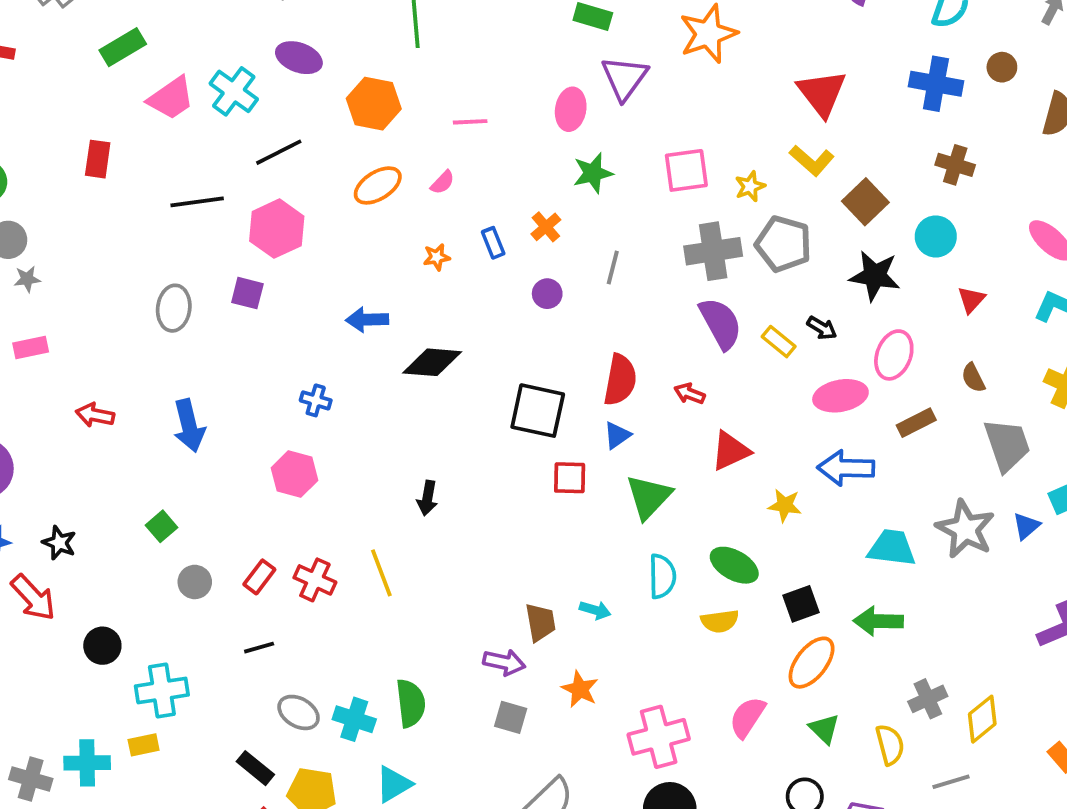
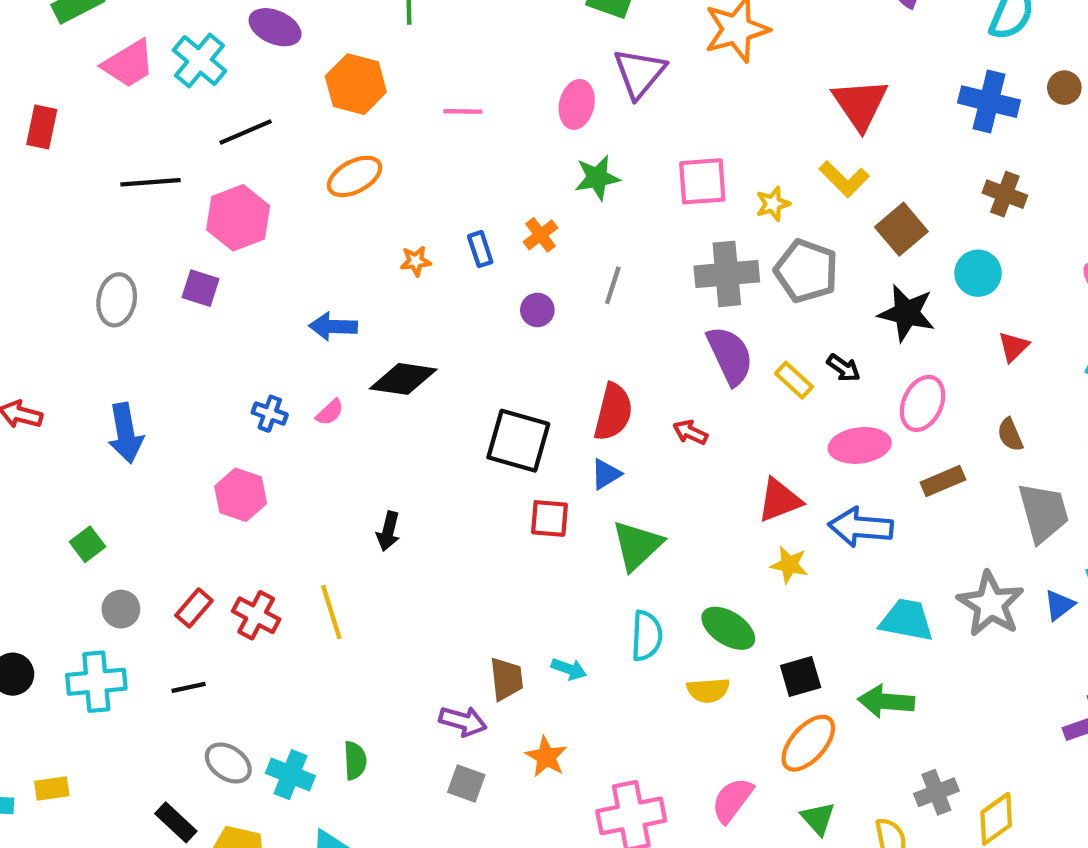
pink semicircle: (442, 182) -> (330, 412), moved
red triangle: (731, 451) -> (779, 500), moved
cyan cross: (162, 690) -> (96, 682), moved
green semicircle: (411, 703) -> (355, 760), size x0.7

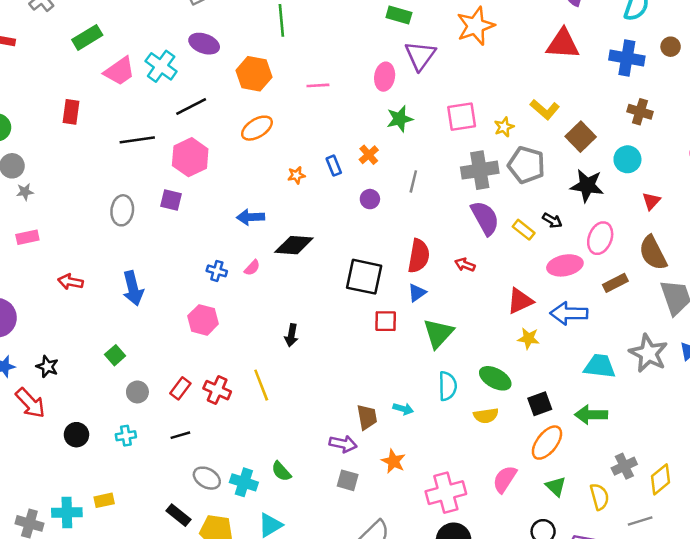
red triangle: (860, 104) -> (563, 44), moved, turned -48
brown semicircle: (1010, 435) -> (653, 253), size x1.8
cyan cross: (96, 682) -> (126, 436), size x0.6
green semicircle: (355, 760) -> (281, 471), turned 145

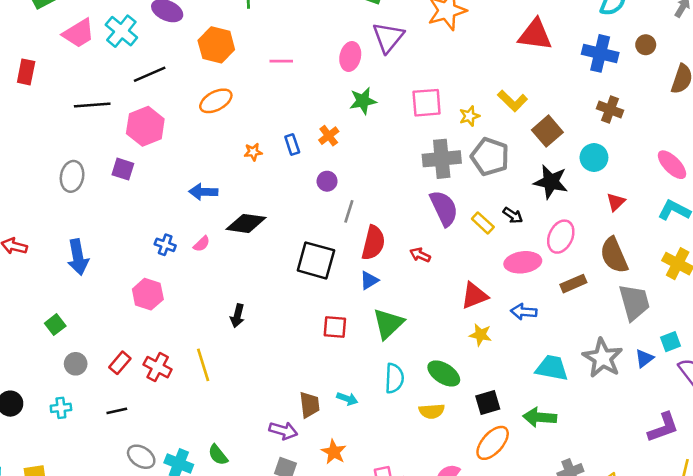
gray line: (413, 181) -> (349, 211), moved
blue arrow: (569, 313) -> (524, 312), size x0.7
red square: (386, 321) -> (335, 327), moved

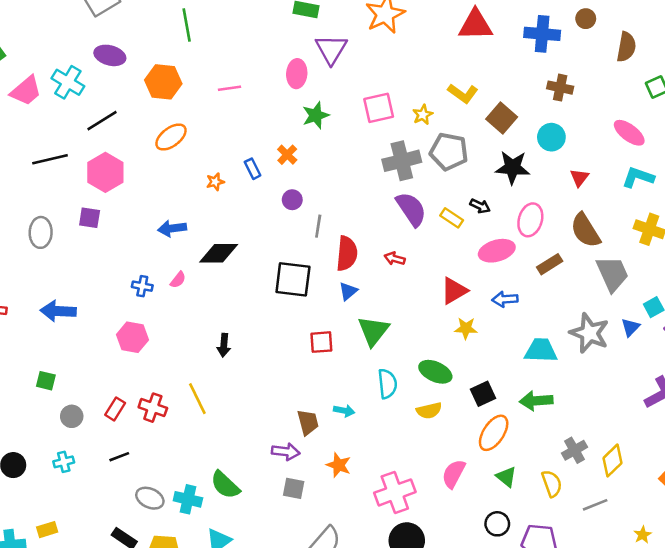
blue arrow: (78, 257) -> (58, 311), turned 112
green square: (55, 325) -> (46, 381), turned -30
green semicircle: (218, 455) -> (225, 485), size x1.4

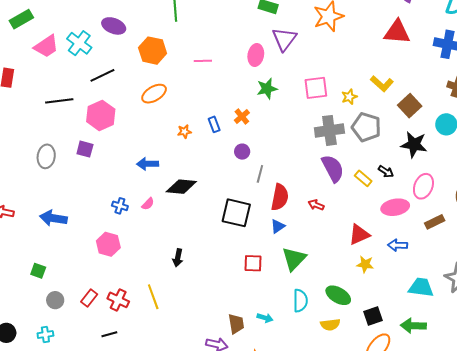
black line: (119, 457) -> (109, 334), moved

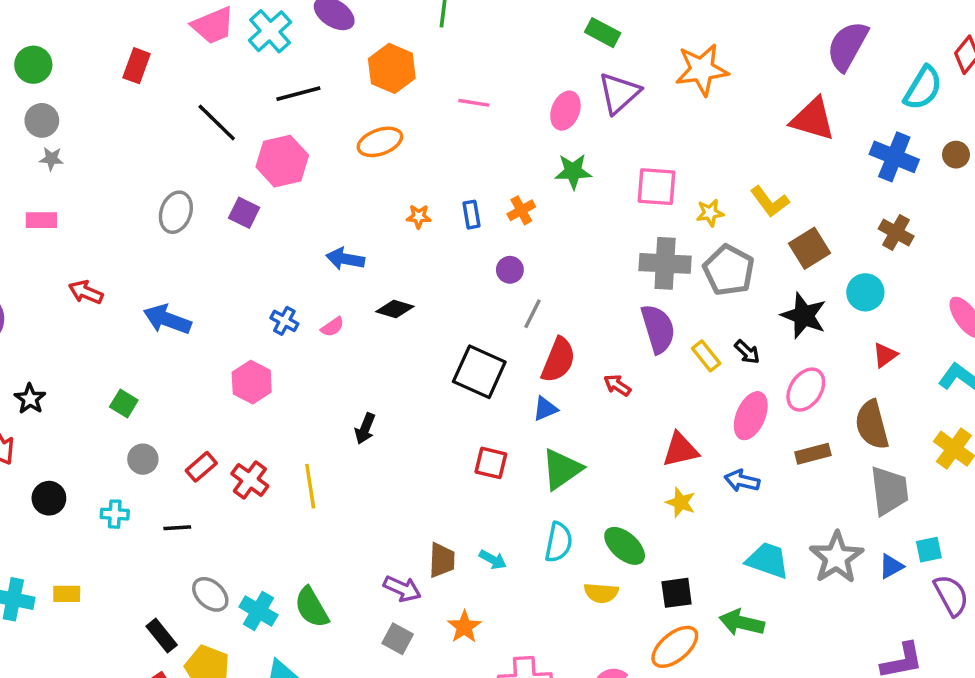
black line: (59, 101) -> (217, 122), turned 40
black diamond: (181, 187) -> (395, 309), size x0.7
pink ellipse: (395, 207) -> (751, 416), turned -68
black line: (109, 334) -> (177, 528), moved

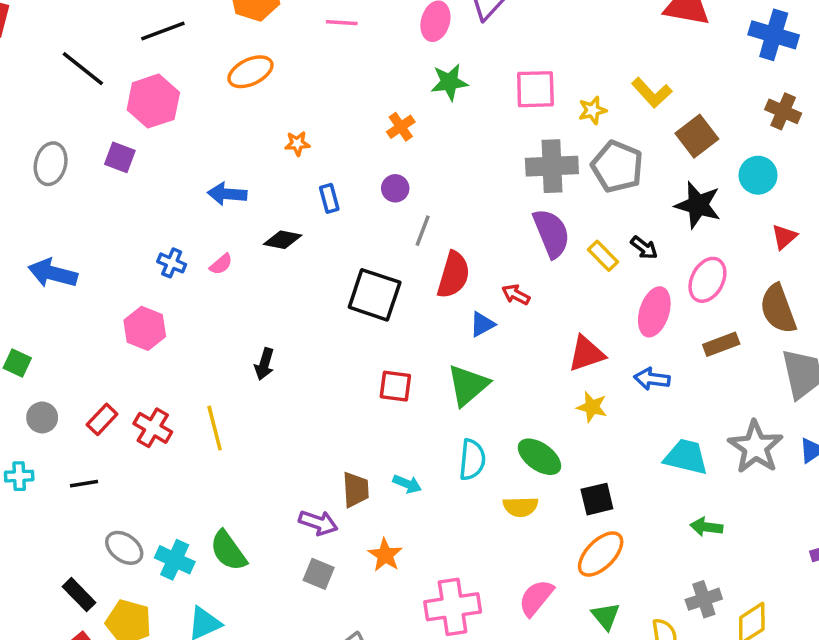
blue rectangle: (472, 215) -> (329, 198), moved
blue triangle: (545, 409) -> (482, 324), moved
green arrow: (742, 623) -> (706, 527), moved, size x0.7

